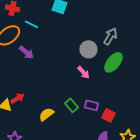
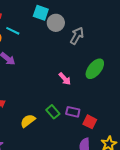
gray arrow: (110, 36) -> (77, 36), moved
gray circle: (88, 49) -> (56, 23), moved

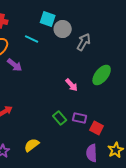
cyan line: (13, 31) -> (32, 39), moved
yellow semicircle: (28, 121) -> (32, 145), moved

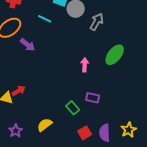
pink arrow: (72, 85) -> (85, 65), turned -136
green rectangle: (60, 118) -> (73, 108), moved
red square: (97, 128) -> (85, 133), moved, turned 32

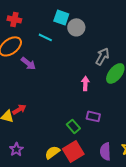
gray arrow: (97, 22) -> (102, 56), moved
yellow semicircle: (45, 125) -> (52, 152), moved
red square: (85, 133) -> (73, 151), moved, size x1.5

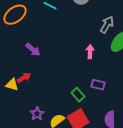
purple arrow: (28, 63) -> (33, 50), moved
purple star: (16, 149) -> (37, 114), moved

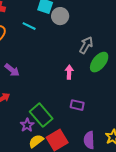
green rectangle: (78, 95) -> (41, 115), moved, size x1.6
purple star: (37, 114) -> (27, 125), moved

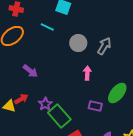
gray circle: (60, 16) -> (78, 43), moved
green ellipse: (99, 62) -> (117, 93), moved
purple star: (27, 125) -> (45, 104), moved

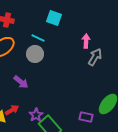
gray circle: (78, 43) -> (35, 54), moved
pink arrow: (87, 73) -> (86, 41), moved

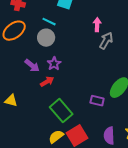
red arrow: (12, 110) -> (47, 82), moved
purple star: (36, 115) -> (54, 64), moved

